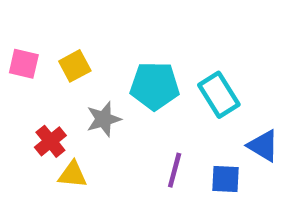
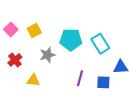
pink square: (24, 64) -> (11, 29), turned 32
red cross: (50, 141) -> (15, 60), moved
blue triangle: (263, 146) -> (121, 67), turned -35

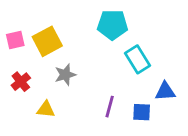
pink square: (11, 29) -> (15, 40), turned 32
yellow square: (34, 30) -> (47, 41), size x1.5
cyan pentagon: (71, 40) -> (112, 25), moved

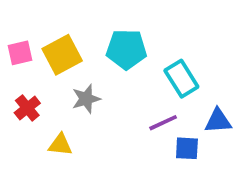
cyan pentagon: (112, 25) -> (126, 49), moved
purple line: (110, 107) -> (163, 123), moved, turned 50

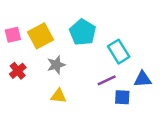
cyan pentagon: (126, 49) -> (83, 32), turned 30
yellow triangle: (60, 145) -> (59, 96), moved

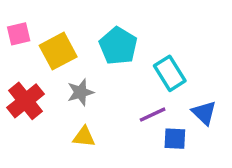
pink square: (13, 35) -> (19, 34), moved
red cross: (18, 71) -> (26, 101), size x1.5
blue triangle: (143, 79) -> (204, 113), turned 48

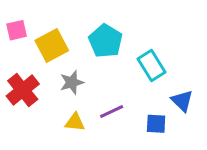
purple line: (153, 115) -> (112, 111), moved

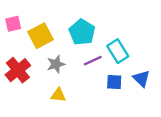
purple line: (112, 111) -> (93, 61), moved
blue square: (156, 124) -> (114, 82), moved

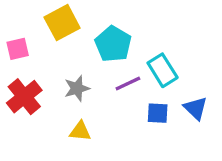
pink square: (13, 24) -> (18, 49), moved
yellow square: (40, 36) -> (62, 23), moved

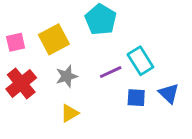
yellow square: (62, 23) -> (54, 39), moved
cyan pentagon: (113, 44) -> (101, 20), moved
yellow triangle: (80, 131) -> (69, 113), turned -36

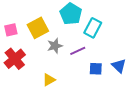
cyan rectangle: (140, 61) -> (93, 28), moved, turned 60
gray star: (67, 76) -> (55, 46), moved

